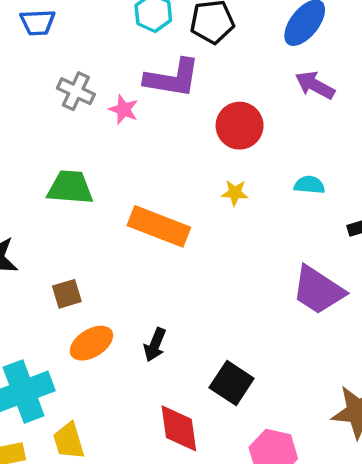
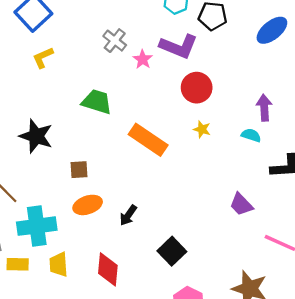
purple arrow: (315, 85) -> (264, 108), moved, turned 45
red circle: (240, 126) -> (197, 88), moved
purple trapezoid: (318, 290) -> (241, 204), size x0.7
red diamond: (179, 428) -> (108, 269), moved

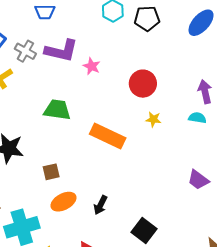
gray cross: (115, 41) -> (25, 51), moved
purple L-shape: (179, 46) -> (61, 51), moved

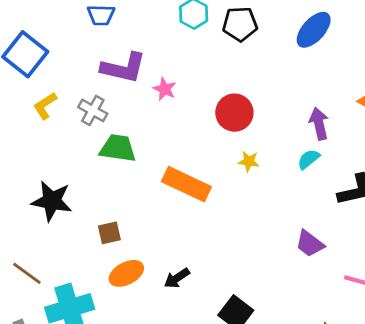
gray cross: (25, 51) -> (93, 110), moved
cyan semicircle: (197, 118) -> (309, 159), turned -48
black arrow: (101, 205) -> (177, 278), turned 30

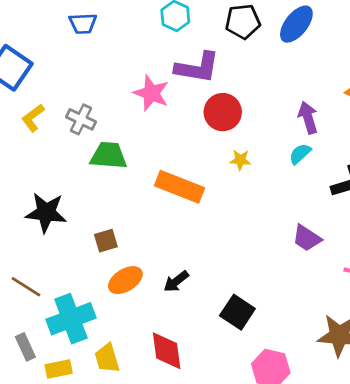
black pentagon: (240, 24) -> (243, 22), moved
purple L-shape: (124, 68) -> (197, 68), moved
pink star: (165, 89) -> (151, 93), size x1.5

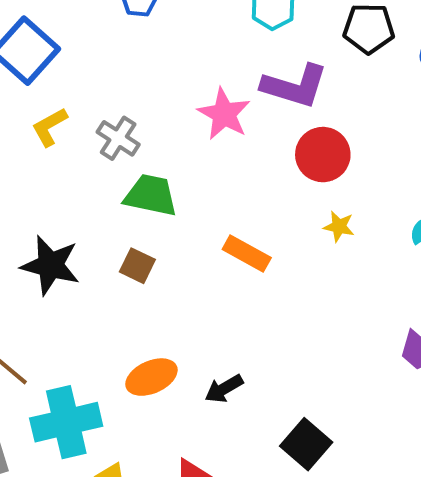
orange rectangle: (179, 187) -> (247, 253), size x0.7
brown square: (106, 241) -> (137, 266), moved, turned 35

